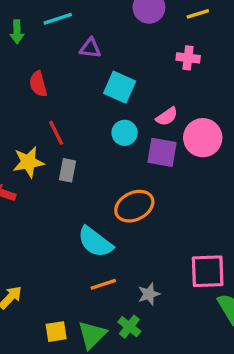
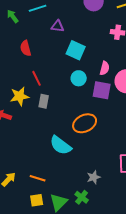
green arrow: (17, 32) -> (13, 16), turned 144
pink semicircle: (167, 117) -> (105, 68), turned -40
orange line: (103, 284) -> (38, 178), moved, turned 35

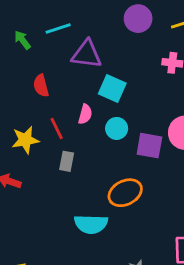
purple triangle: (58, 26) -> (87, 54), size x1.6
pink semicircle: (105, 68) -> (85, 114), moved
yellow star: (20, 96) -> (25, 140), moved
cyan semicircle: (61, 145) -> (91, 224), turned -35

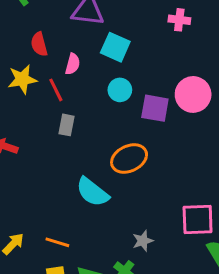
pink semicircle: (85, 114) -> (73, 64), moved
yellow star: (25, 140) -> (22, 79), moved
cyan semicircle: (91, 224) -> (92, 192), turned 36

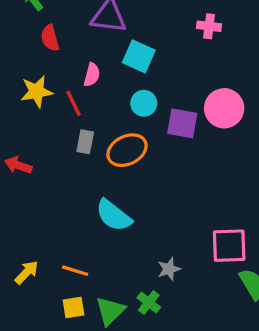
red semicircle: (39, 44) -> (50, 38), moved
orange ellipse: (129, 159) -> (127, 150), moved

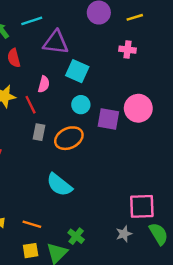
gray star: (169, 269) -> (124, 234), moved
green cross: (149, 303) -> (76, 236), moved

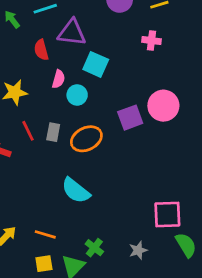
red semicircle: (14, 58) -> (41, 50), moved
red line: (31, 105) -> (28, 131), moved
cyan circle: (81, 105) -> (77, 95), moved
purple square: (108, 119) -> (130, 118), turned -30
gray star: (124, 234) -> (138, 250), moved

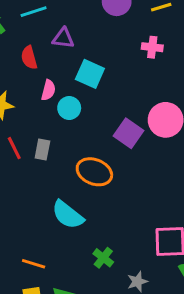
purple triangle: (72, 33) -> (63, 38), size x0.7
purple square: (130, 118) -> (129, 133), turned -35
orange ellipse: (86, 139) -> (94, 172), moved, turned 48
green cross: (94, 248) -> (103, 258), moved

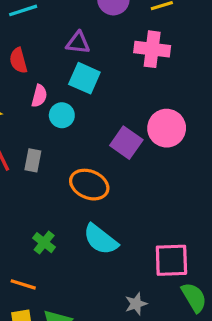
purple triangle: (63, 38) -> (78, 43), moved
pink cross: (152, 47) -> (152, 49), size x1.5
cyan semicircle: (68, 215) -> (101, 239), moved
green cross: (103, 258) -> (44, 243), moved

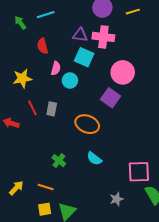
pink cross: (152, 49) -> (103, 37), moved
pink circle: (167, 128) -> (123, 72), moved
cyan semicircle: (101, 239) -> (94, 159), size x0.7

